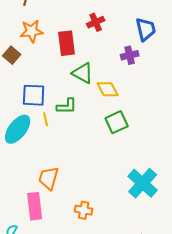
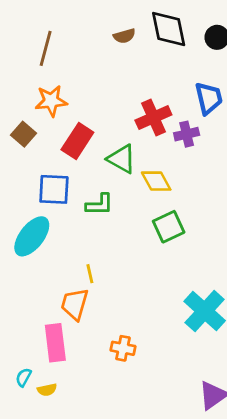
red cross: (96, 22) -> (153, 117), moved, size x1.4
red rectangle: (67, 43) -> (77, 141), moved, turned 40
yellow line: (46, 119) -> (90, 274), moved

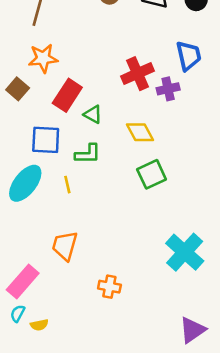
green triangle: (122, 159) -> (93, 114), moved, size x0.7
yellow line: (90, 274) -> (67, 185), moved
pink rectangle: (55, 343) -> (23, 281), moved, turned 48

